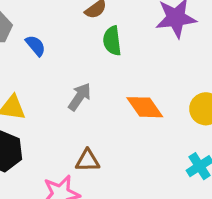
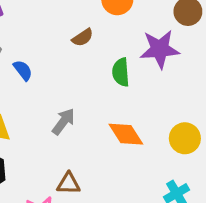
green semicircle: (112, 41) -> (121, 72), moved

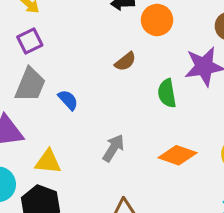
orange diamond: (126, 134) -> (178, 155), turned -33

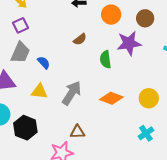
orange circle: (157, 20) -> (111, 15), moved
gray arrow: (113, 148) -> (72, 93), size x1.4
yellow triangle: (48, 162) -> (39, 91), moved

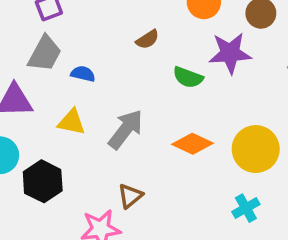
green semicircle: (106, 59) -> (188, 77), turned -66
blue semicircle: (44, 63) -> (83, 74), turned -40
yellow circle: (149, 98) -> (256, 149), size x1.4
brown triangle: (77, 132) -> (130, 196), turned -42

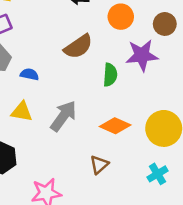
brown semicircle: (147, 39) -> (78, 47), size x1.6
green semicircle: (188, 77) -> (110, 75), turned -105
brown triangle: (130, 196) -> (99, 165), moved

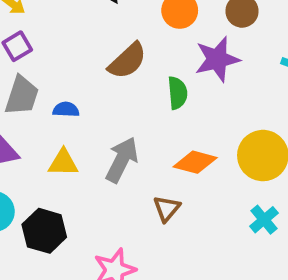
brown triangle: (99, 165) -> (167, 209), moved

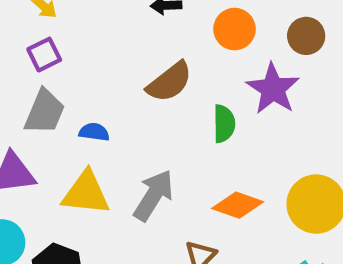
purple star: (217, 59) -> (273, 89), turned -30
yellow triangle: (63, 163) -> (86, 193), size x1.4

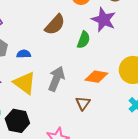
green semicircle: (224, 124) -> (84, 40), turned 30
yellow triangle: (86, 193) -> (25, 83), turned 40

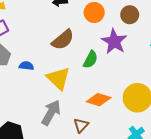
gray arrow: (56, 79) -> (51, 113), moved
yellow triangle: (25, 83) -> (58, 78), moved

